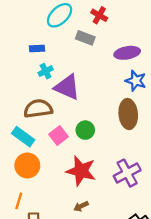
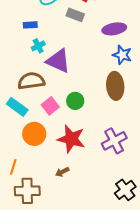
orange circle: (27, 165) -> (34, 134), moved
brown arrow: (81, 206) -> (62, 172), moved

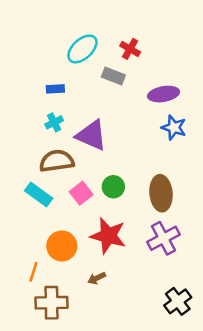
cyan cross: (38, 46) -> (54, 122), moved
brown ellipse: (115, 86) -> (161, 193), moved
orange circle: (34, 134) -> (62, 246), moved

